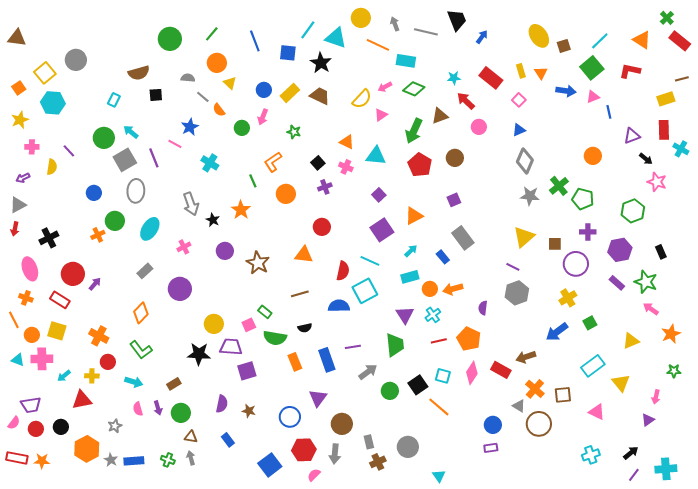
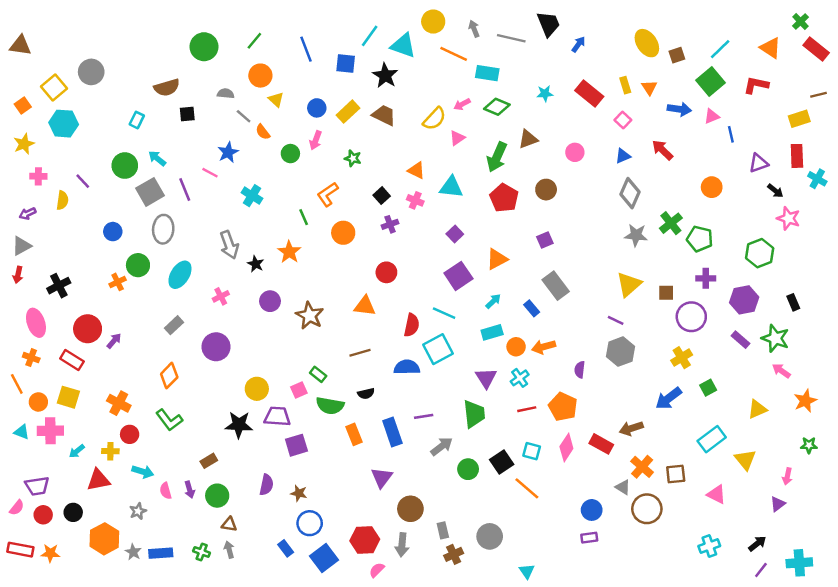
red arrow: (466, 101) -> (662, 150), moved
cyan arrow: (134, 382) -> (143, 472), moved
blue circle: (290, 417) -> (310, 523), moved
blue rectangle: (228, 440) -> (286, 548), moved

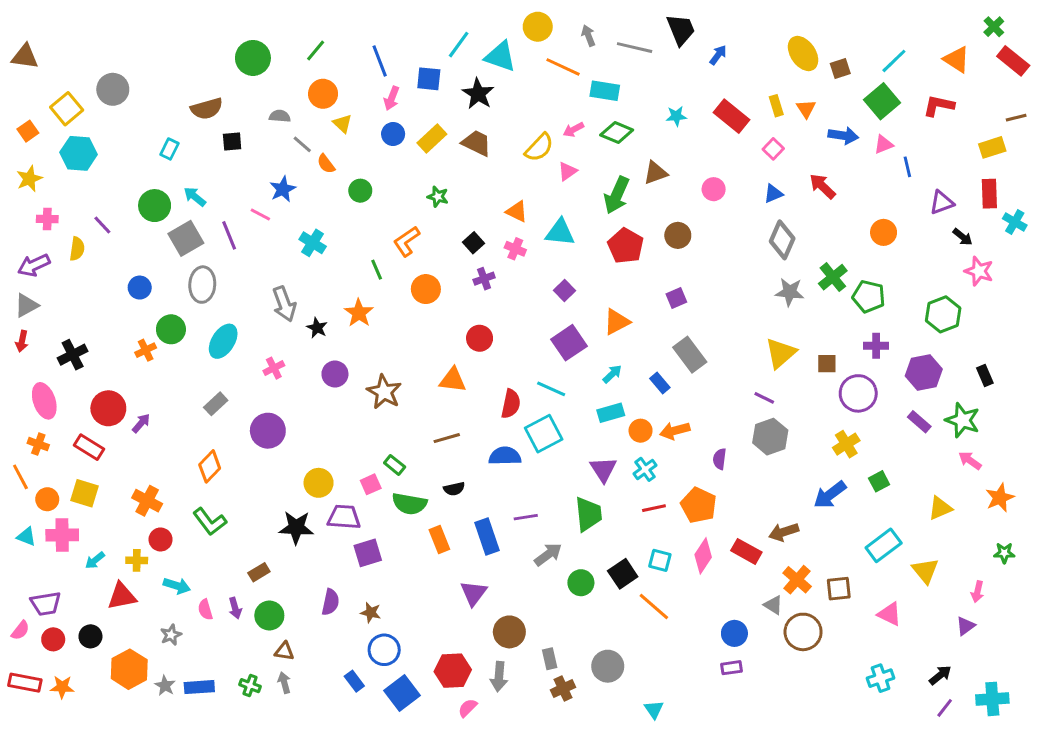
pink arrow: (316, 140) -> (392, 98), moved
purple arrow: (28, 214) -> (34, 265), size x1.5

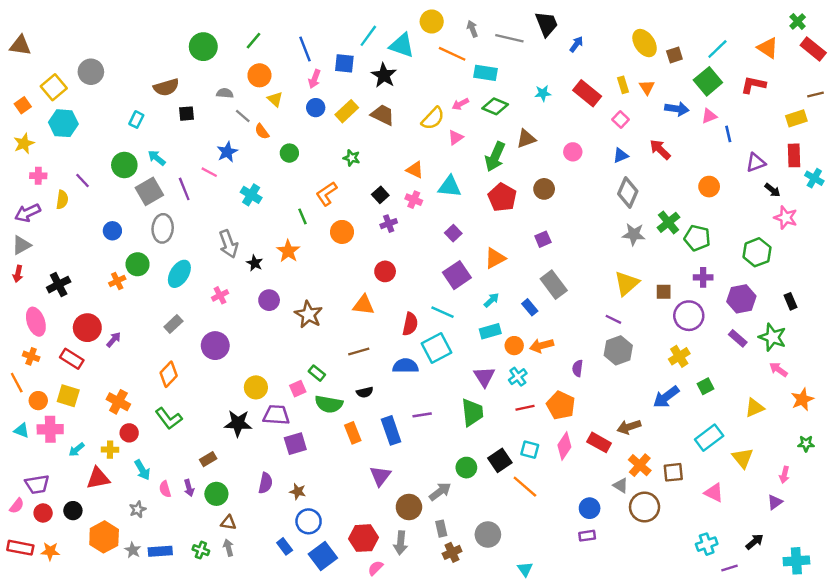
gray arrow: (548, 554) -> (440, 491), moved
cyan arrow: (177, 586) -> (142, 470), turned 42
purple line: (945, 708) -> (729, 568), moved, turned 35

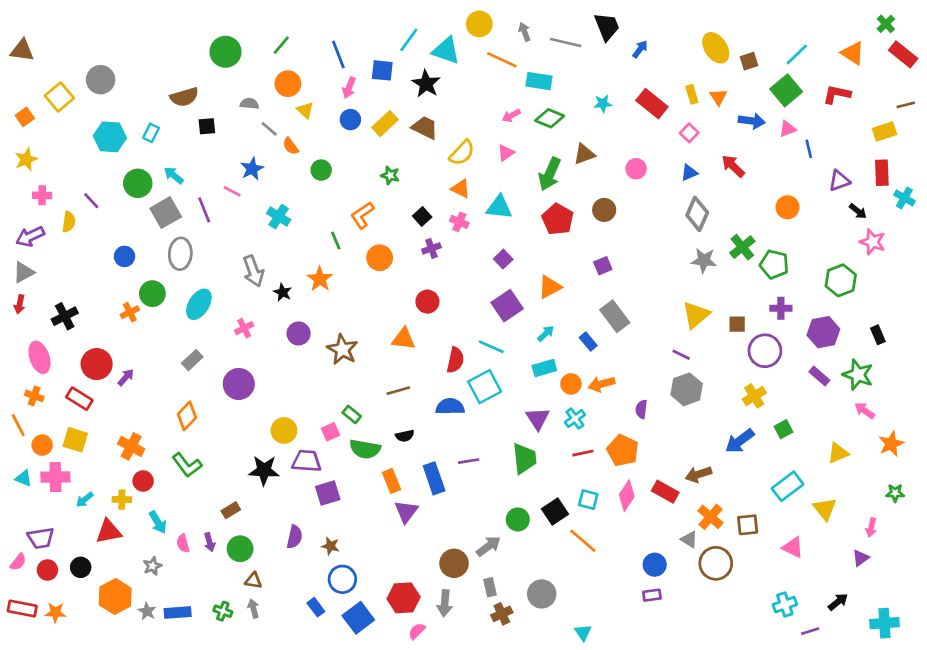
yellow semicircle: (433, 118) -> (462, 153), moved
cyan hexagon: (63, 123) -> (110, 137), moved
purple triangle: (380, 476) -> (406, 512), moved

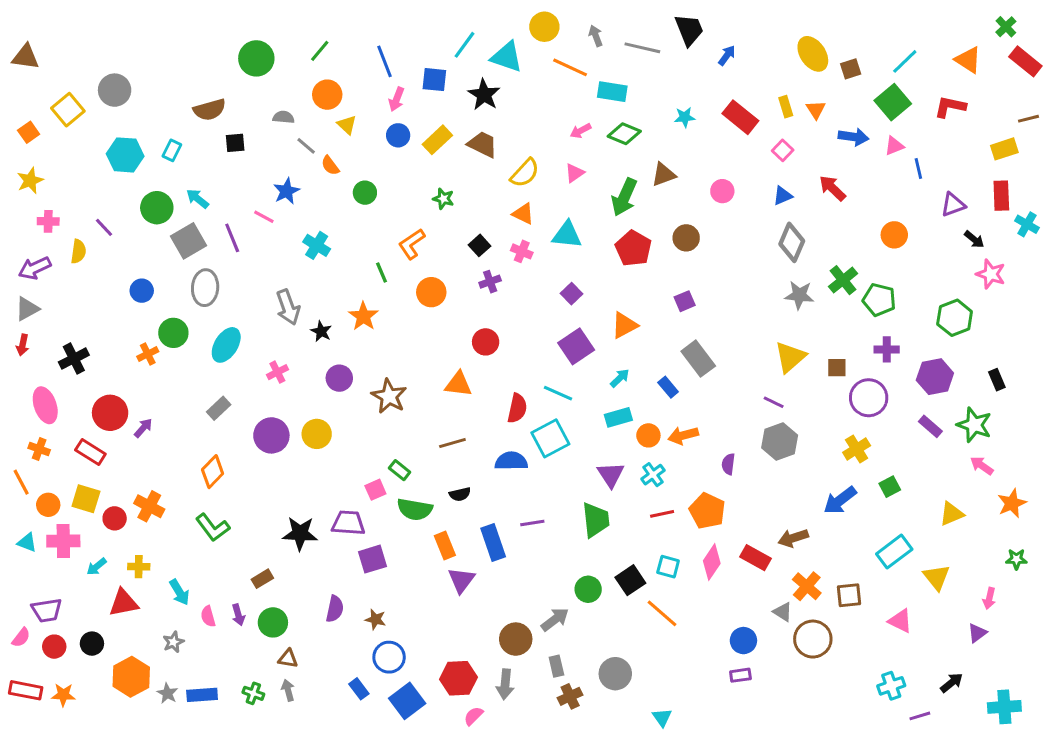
yellow circle: (284, 430) -> (317, 434), moved
red circle: (143, 481) -> (115, 518), moved

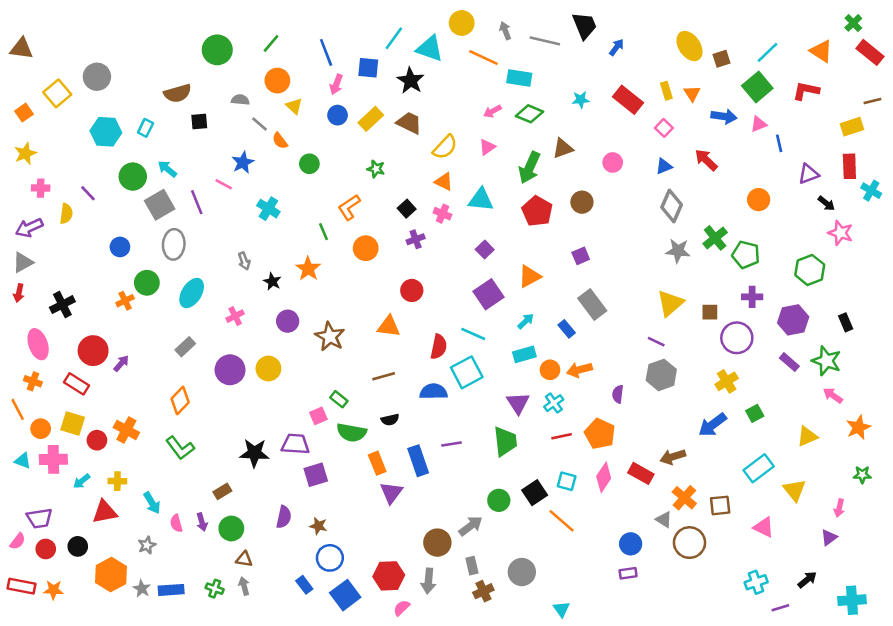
gray arrow: (288, 307) -> (244, 261), size x0.6

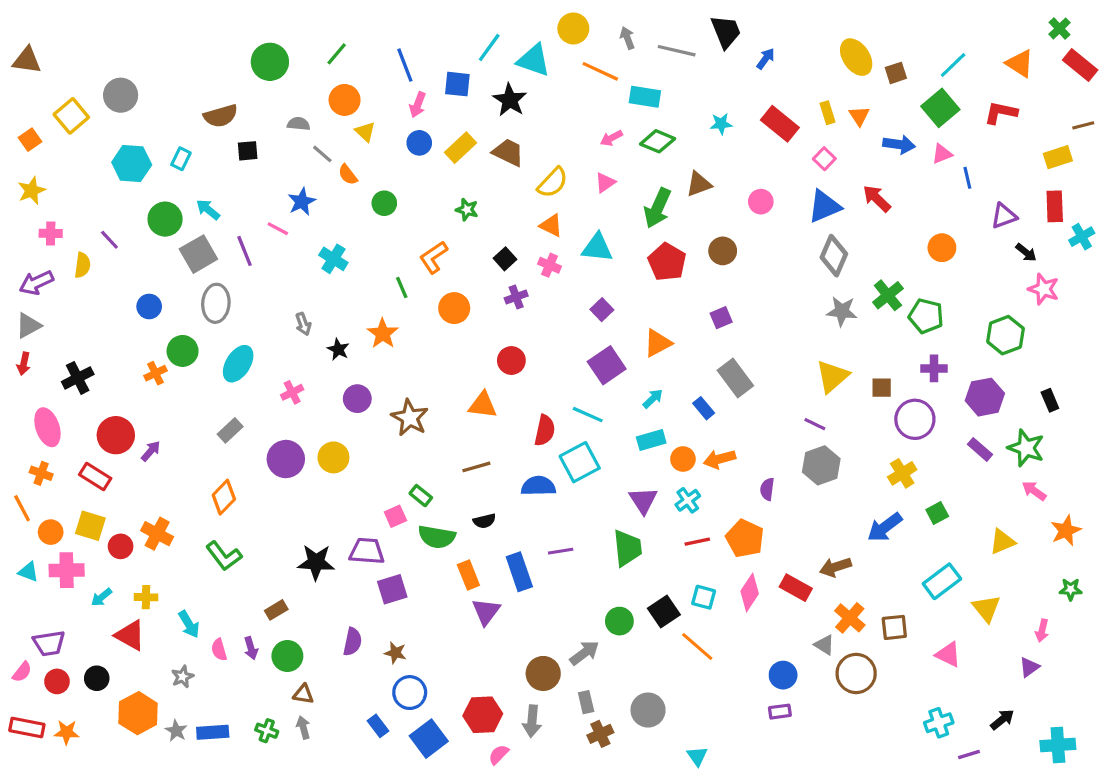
blue triangle: (664, 166) -> (824, 206), size x1.6
cyan cross: (871, 191) -> (1082, 237), turned 30
red triangle: (105, 512) -> (130, 635), turned 40

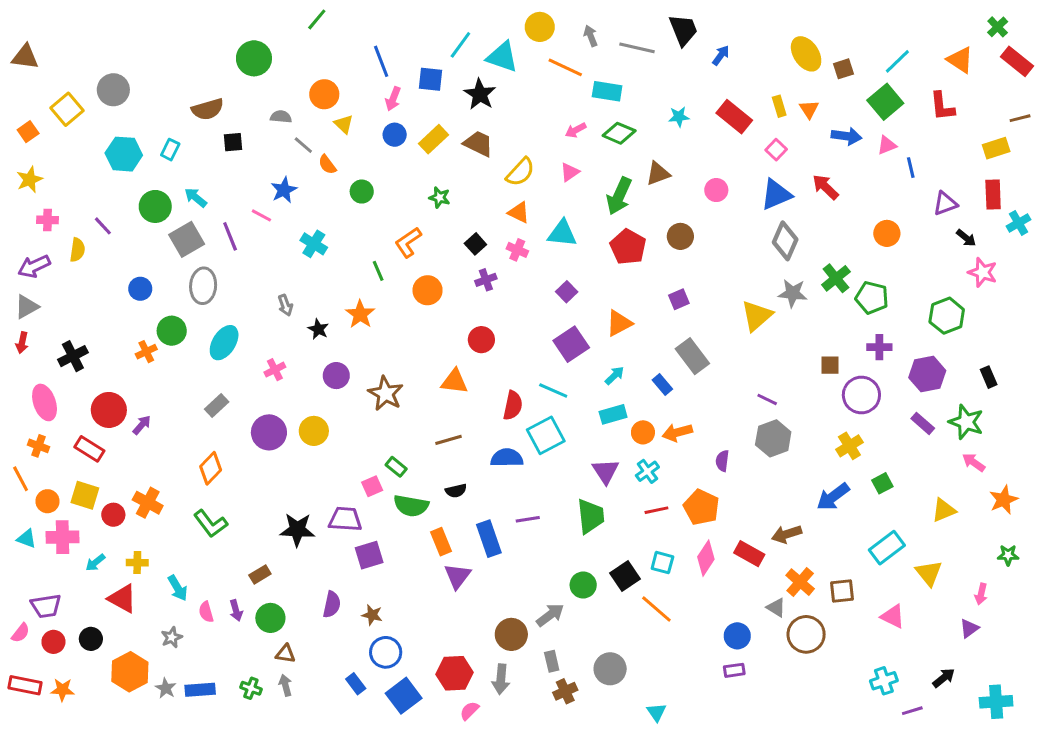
green line: (337, 54) -> (317, 19), moved
red L-shape: (1001, 113) -> (942, 106), turned -108
yellow triangle: (832, 376) -> (757, 316), moved

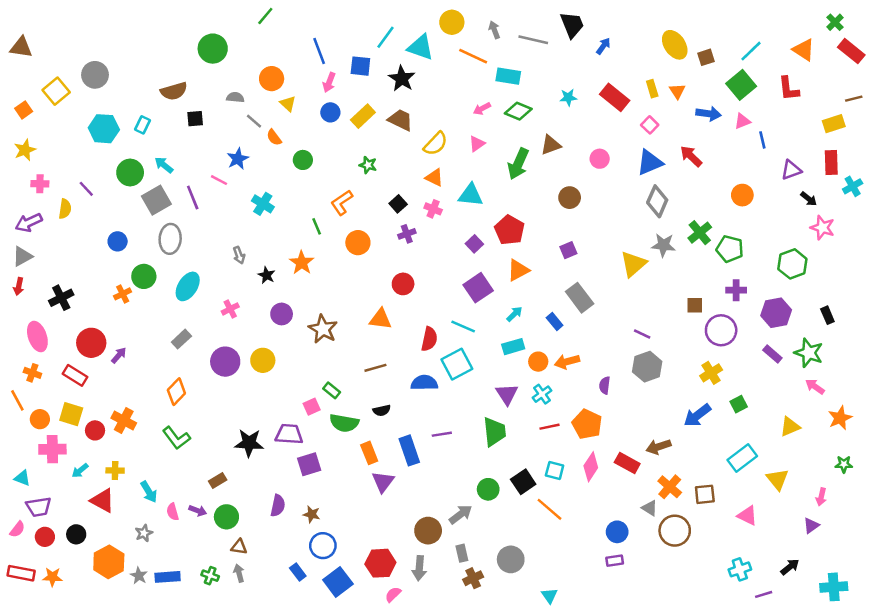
red pentagon: (628, 247) -> (509, 230), moved
cyan triangle: (27, 539) -> (22, 478), moved
purple arrow: (236, 610) -> (198, 511), turned -54

